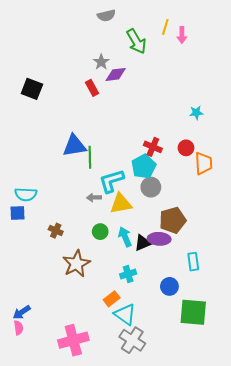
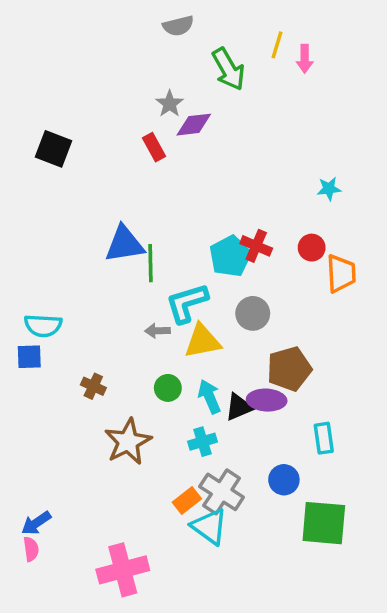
cyan pentagon: (144, 166) -> (230, 256), moved
cyan cross: (128, 274) -> (202, 442), moved
gray cross: (132, 340) -> (222, 492), moved

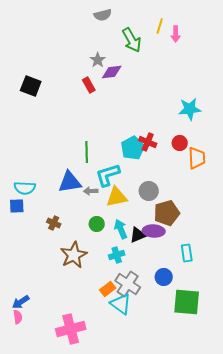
cyan star: (329, 189) -> (190, 109), size x1.6
blue triangle: (125, 244) -> (70, 182), moved
gray circle: (253, 313) -> (149, 191), moved

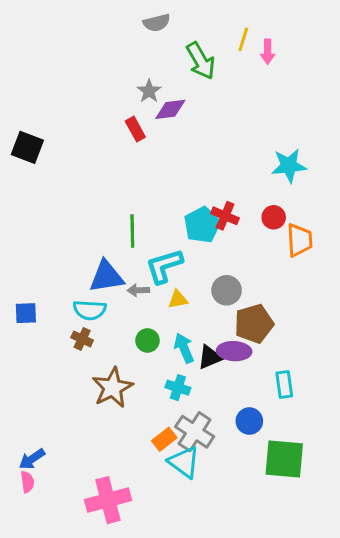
black square: (31, 86) -> (27, 147), moved
cyan semicircle: (25, 188) -> (90, 310), moved
yellow triangle: (117, 197) -> (178, 299), size x0.6
cyan cross: (117, 255) -> (178, 388), turned 35

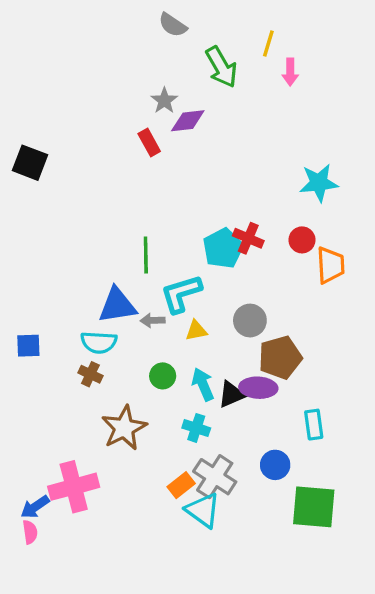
gray semicircle: (157, 23) -> (173, 25), turned 48
pink arrow: (268, 52) -> (290, 72), moved
pink cross: (108, 500) -> (74, 487), moved

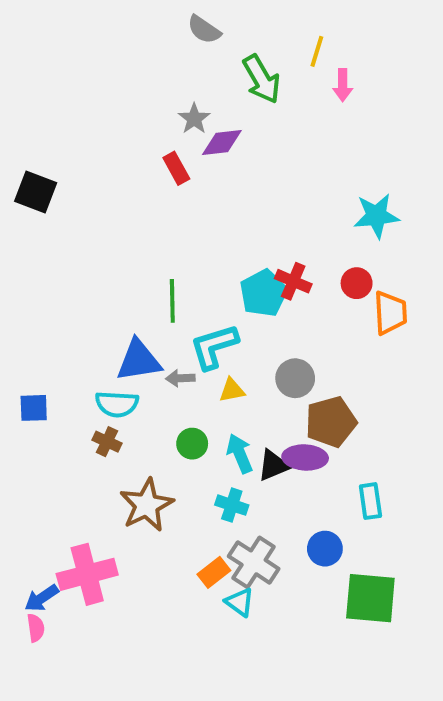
cyan triangle: (203, 510) -> (240, 602), size x0.7

